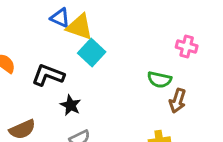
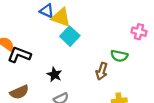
black L-shape: (48, 75) -> (19, 55), moved
brown arrow: (178, 101) -> (102, 71), moved

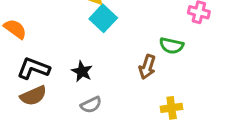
black L-shape: (19, 55) -> (33, 68), moved

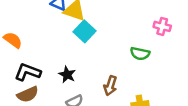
brown arrow: (147, 67) -> (110, 86), moved

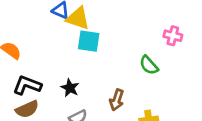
cyan square: (84, 31) -> (89, 41), turned -35
green semicircle: (140, 54) -> (149, 65), turned 36

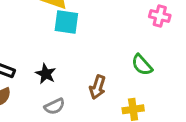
green semicircle: (149, 65) -> (142, 65), moved

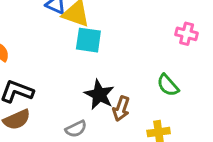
black star: (46, 74) -> (99, 95), moved, size x1.4

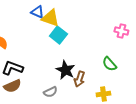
cyan square: (88, 40) -> (58, 35), turned 30

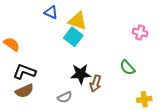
yellow triangle: (50, 18) -> (77, 21), moved
black star: (65, 70) -> (81, 74), turned -30
yellow cross: (103, 94) -> (144, 99), moved

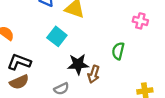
cyan square: (73, 37) -> (57, 36), moved
green semicircle: (127, 68) -> (118, 51), moved, turned 56

